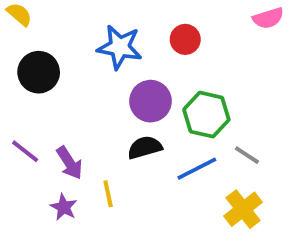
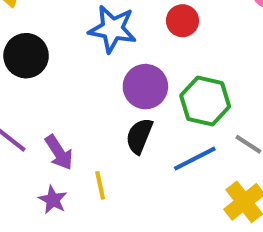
black semicircle: (145, 147) -> (139, 136), turned -52

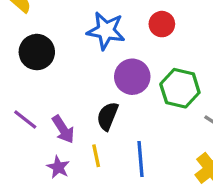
black semicircle: (139, 136) -> (108, 116), moved
blue line: (195, 159) -> (140, 159), moved, turned -68

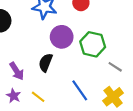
yellow line: (96, 156) -> (38, 97), moved, turned -40
blue line: (140, 159) -> (80, 90), moved, turned -30

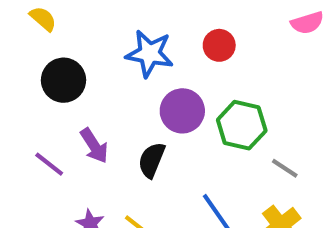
purple arrow: (17, 71) -> (94, 146), moved

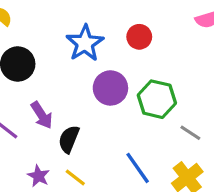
blue star: (150, 54) -> (85, 43), turned 30
black semicircle: (152, 160) -> (69, 139), moved

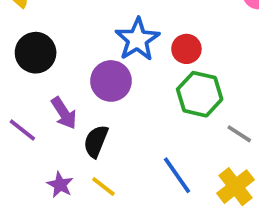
red circle: (139, 37) -> (186, 49), moved
blue star: (85, 43) -> (137, 39), moved
purple circle: (110, 88) -> (111, 81), moved

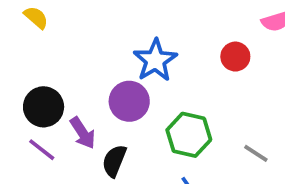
red circle: (186, 49) -> (235, 57), moved
black circle: (36, 53) -> (44, 107), moved
green hexagon: (200, 94) -> (189, 135), moved

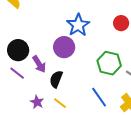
green hexagon: (189, 135) -> (109, 63), moved

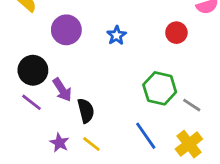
blue star: (78, 25) -> (117, 35), size x0.6
purple circle: (64, 47) -> (66, 30), moved
black semicircle: (56, 79) -> (86, 111), turned 144

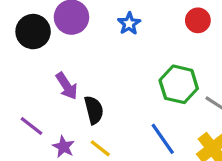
black circle: (33, 70) -> (33, 32), moved
purple line: (32, 102) -> (31, 126), moved

